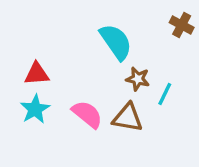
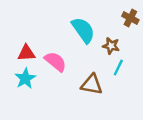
brown star: (138, 79) -> (111, 46), moved
pink semicircle: (87, 114) -> (55, 62), moved

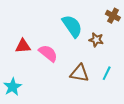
cyan line: (118, 68) -> (107, 73), moved
cyan star: (25, 78) -> (13, 87), moved

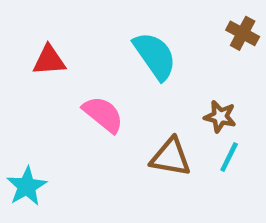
brown star: (96, 40) -> (220, 117), moved
red triangle: (23, 46) -> (49, 60), moved

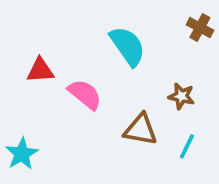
red triangle: (49, 60) -> (40, 70), moved
cyan line: (229, 157) -> (187, 146), moved

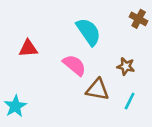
pink semicircle: (85, 94) -> (74, 65), moved

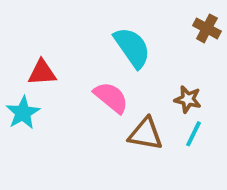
cyan line: (130, 101) -> (193, 134), moved
cyan star: (15, 106) -> (23, 113), moved

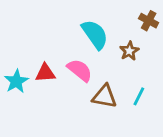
red triangle: (42, 72) -> (45, 73), moved
brown star: (188, 99) -> (129, 51), moved, turned 30

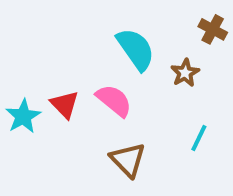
red triangle: (45, 73) -> (65, 104), turned 50
brown triangle: (105, 96) -> (128, 160), moved, turned 36

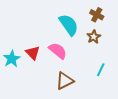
brown cross: (213, 29) -> (97, 15), moved
brown triangle: (128, 160) -> (65, 81), turned 48

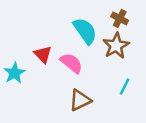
brown star: (94, 37) -> (116, 46), size x1.5
red triangle: (33, 53) -> (43, 54), moved

